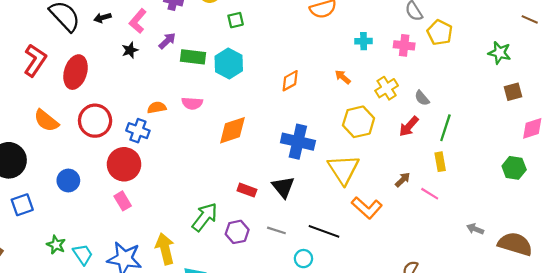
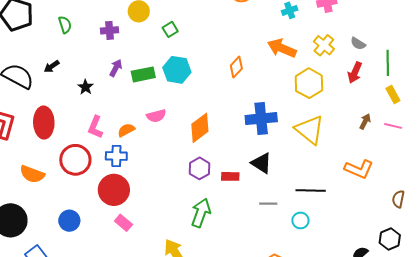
pink L-shape: (138, 21) -> (95, 127), moved
orange arrow: (343, 77) -> (282, 48), size x1.8
orange L-shape: (367, 208) -> (359, 169), moved
purple hexagon: (237, 232) -> (200, 168), moved

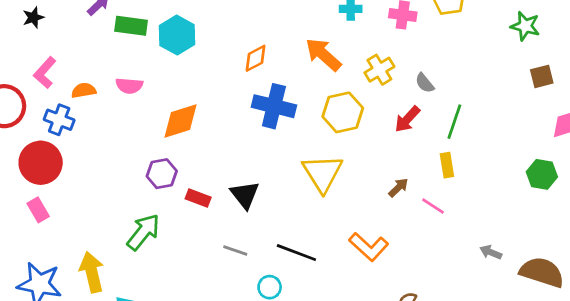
black star: (86, 87) -> (33, 17), moved
blue cross: (261, 119) -> (274, 106), moved

